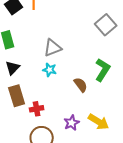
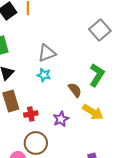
yellow arrow: (99, 122) -> (93, 112), moved
purple star: (72, 123) -> (61, 119), moved

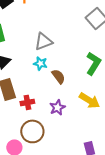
brown semicircle: (75, 90) -> (58, 76), moved

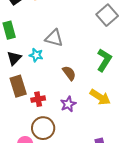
gray triangle: (43, 41) -> (54, 38), turned 36
cyan star: (40, 63) -> (36, 55), moved

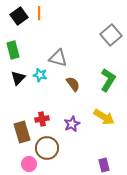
brown semicircle: (69, 73) -> (73, 84), moved
brown rectangle: (18, 86) -> (22, 132), moved

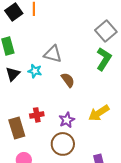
green L-shape: (108, 80) -> (104, 59), moved
yellow arrow: (104, 117) -> (99, 113), turned 115
brown circle: (47, 148) -> (63, 144), moved

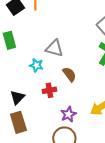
black triangle: (13, 74) -> (17, 97), moved
red cross: (37, 115) -> (49, 90), moved

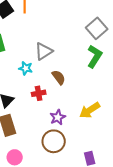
gray triangle: (54, 48) -> (44, 51), turned -48

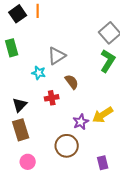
purple star: (58, 117) -> (81, 122), moved

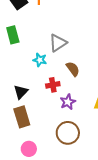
purple star: (81, 122) -> (68, 102), moved

